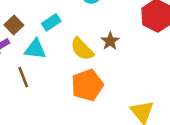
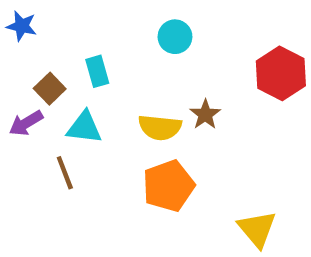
cyan rectangle: (51, 22) -> (97, 71), moved, turned -72
yellow semicircle: (82, 49) -> (160, 127), turned -40

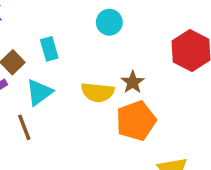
cyan triangle: (84, 127) -> (39, 92), turned -44
orange pentagon: (169, 186) -> (136, 121), moved

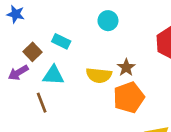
cyan rectangle: (49, 49) -> (61, 41), turned -48
cyan triangle: (39, 92) -> (53, 75), turned 40

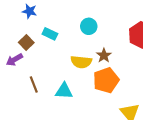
blue star: (16, 14) -> (29, 11), moved
cyan circle: (108, 21) -> (89, 26), moved
cyan triangle: (53, 75) -> (64, 91), moved

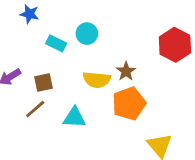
cyan circle: (89, 26) -> (87, 34), moved
brown square: (26, 42) -> (44, 83), moved, turned 32
brown line: (34, 85) -> (35, 109), turned 70

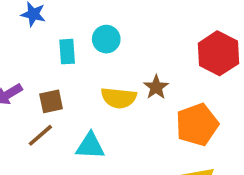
cyan rectangle: (56, 43) -> (67, 52), turned 60
orange pentagon: (129, 103) -> (197, 125), moved

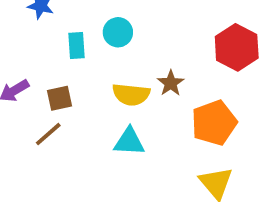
cyan triangle: (90, 146) -> (129, 142), moved

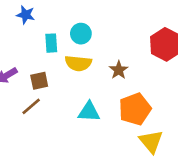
yellow semicircle: (131, 94) -> (78, 63), moved
orange pentagon: (214, 123) -> (135, 109), moved

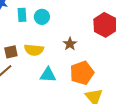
cyan rectangle: (51, 43) -> (22, 15), moved
yellow semicircle: (78, 63) -> (34, 50), moved

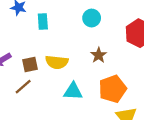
cyan circle: (42, 17) -> (92, 18), moved

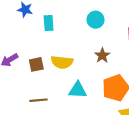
brown line: (23, 87) -> (38, 100), moved, turned 36

